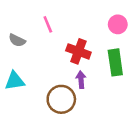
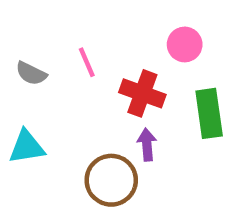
pink line: (48, 24) -> (87, 62), moved
pink circle: (118, 24) -> (185, 44), moved

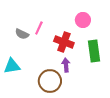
pink line: (87, 62) -> (39, 28), turned 48
gray semicircle: (31, 73) -> (22, 34), moved

